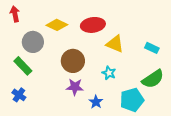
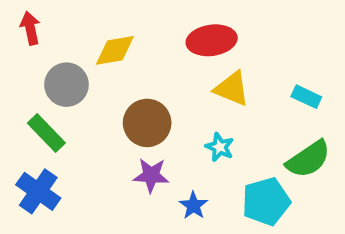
yellow diamond: (57, 25) -> (115, 50), turned -35
red ellipse: (93, 25) -> (212, 40), moved
blue cross: (19, 95) -> (38, 191), size x1.5

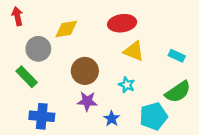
blue cross: (38, 191) -> (42, 116), moved, turned -30

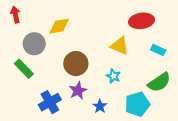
red ellipse: (122, 23) -> (142, 21), moved
purple star: (87, 101) -> (78, 91), turned -30
blue cross: (42, 116) -> (50, 102), moved, turned -35

